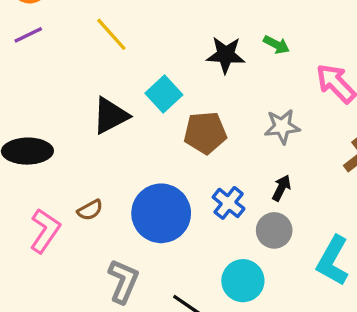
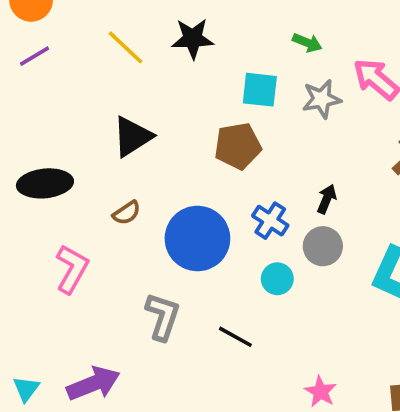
black star: (226, 55) -> (193, 39), moved
cyan square: (164, 94) -> (260, 90), moved, turned -36
gray star: (282, 127) -> (322, 99), moved
brown semicircle: (90, 210) -> (127, 213), moved
cyan circle: (243, 281) -> (277, 279), moved, size x0.7

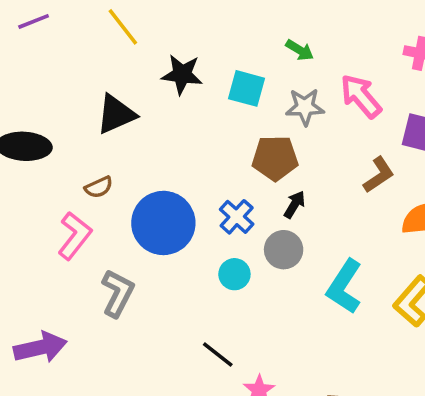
black star: (193, 39) -> (182, 74), moved
brown pentagon: (238, 146) -> (275, 158), moved
pink L-shape: (72, 269) -> (75, 236), moved
black line: (235, 337) -> (218, 355), moved

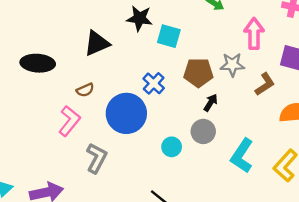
cyan square: (247, 88) -> (169, 36), moved
pink arrow: (361, 96) -> (254, 34), turned 40
gray star: (305, 107) -> (232, 65), moved
blue cross: (237, 217) -> (154, 83), moved

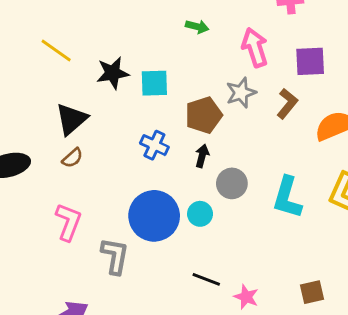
brown semicircle: (85, 90) -> (72, 158), moved
black arrow: (211, 103) -> (202, 156), moved
blue circle: (126, 113) -> (154, 216), moved

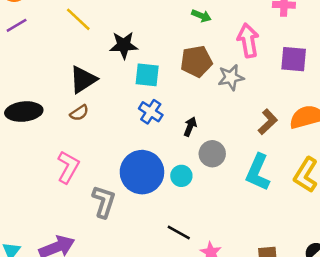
cyan square: (154, 83) -> (147, 75), moved
brown L-shape: (287, 104) -> (268, 122), moved
brown pentagon: (204, 115) -> (196, 61), moved

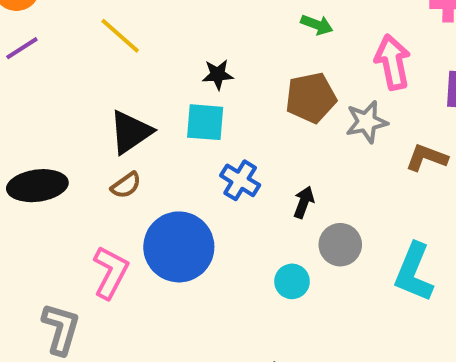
black star: (124, 45) -> (218, 75), moved, size x0.7
cyan square: (147, 75) -> (205, 122), moved
brown L-shape: (268, 122) -> (427, 158), moved, turned -115
blue circle: (142, 172) -> (179, 247), moved
gray L-shape: (104, 202) -> (61, 329), moved

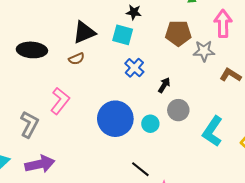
blue circle: (179, 247) -> (115, 119), moved

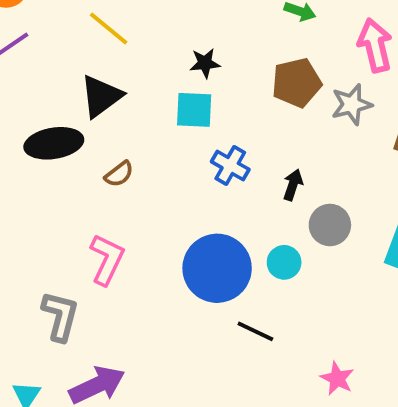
black triangle: (84, 32) -> (101, 96), moved
black ellipse: (32, 50) -> (54, 143), moved
black line: (140, 169) -> (255, 331), moved

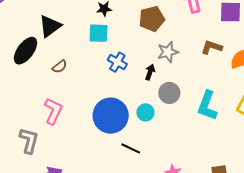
gray star: (352, 104) -> (168, 52), moved
black ellipse: (54, 143) -> (25, 51), turned -44

